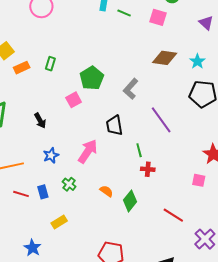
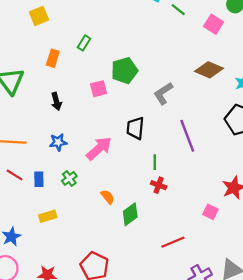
orange rectangle: (22, 68) -> (53, 58), moved, turned -63
red line: (173, 215) -> (173, 242), turned -70

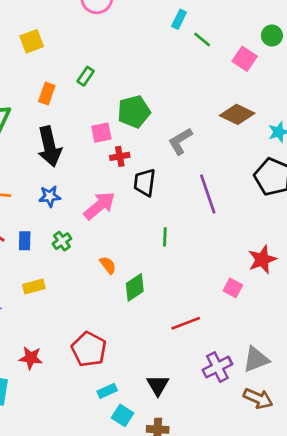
black arrow: (56, 101) -> (49, 146), size x1.8
green line: (155, 162) -> (165, 237), moved
red cross: (159, 185) -> (120, 156), moved, turned -32

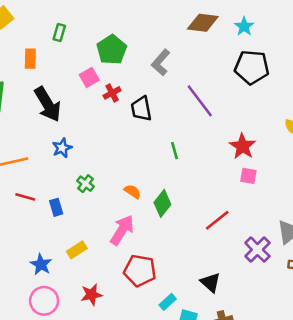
pink arrow: (99, 206) -> (122, 230), moved
blue rectangle: (25, 241) -> (56, 207), moved
red star: (262, 259) -> (243, 146), moved
yellow rectangle: (34, 286) -> (77, 250), moved

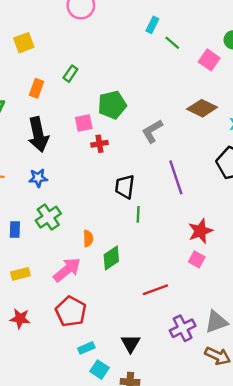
black trapezoid: (141, 109) -> (125, 187), moved
green cross: (86, 184) -> (48, 217), size x1.5
orange semicircle: (133, 192) -> (88, 238), turned 35

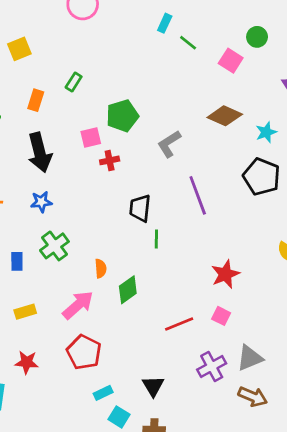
red star: (200, 231) -> (225, 274), moved
pink square: (197, 259) -> (221, 316), moved

